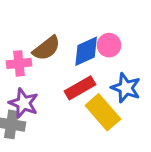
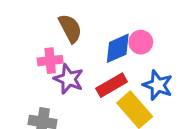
brown semicircle: (46, 48) -> (70, 28), moved, turned -80
purple star: (24, 103) -> (69, 79), moved

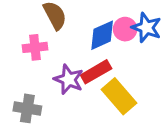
purple star: (69, 79) -> (69, 79), moved
blue star: (158, 85) -> (146, 28), moved

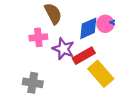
purple star: (69, 79) -> (63, 49), moved

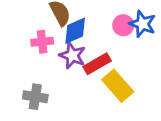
blue diamond: (88, 28) -> (75, 31), moved

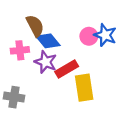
blue diamond: (75, 31) -> (48, 41), turned 75
yellow rectangle: (118, 86) -> (84, 88), turned 32

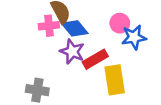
blue star: (105, 35) -> (134, 37), moved, turned -30
pink cross: (20, 50) -> (49, 26), moved

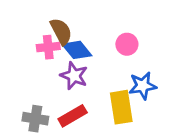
blue star: (134, 37) -> (143, 86), moved
red rectangle: (95, 59) -> (73, 116), moved

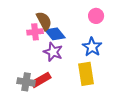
pink circle: (127, 44) -> (96, 16), moved
blue star: (143, 86) -> (92, 47), moved, turned -30
red rectangle: (73, 116) -> (41, 80), moved

